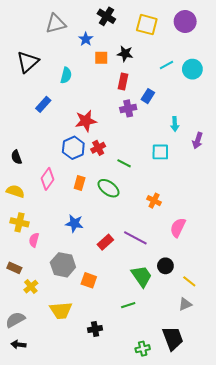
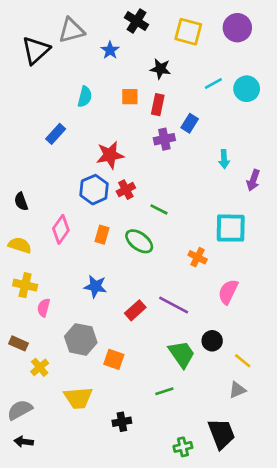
orange square: (101, 58) -> (130, 97), moved
black triangle: (28, 62) -> (36, 50), moved
cyan square: (160, 152) -> (231, 228), moved, size x1.4

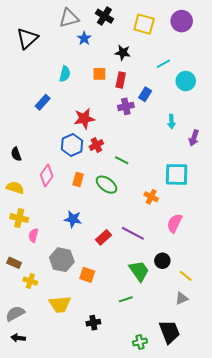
gray triangle: (72, 30) -> (69, 18), moved
cyan circle: (247, 89) -> (186, 81), moved
yellow cross: (40, 367) -> (30, 281), turned -32

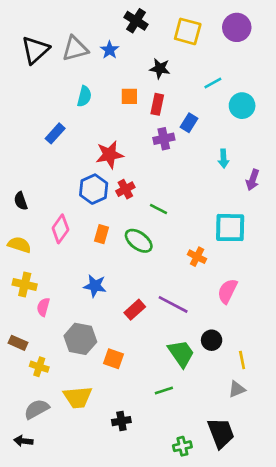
gray triangle: (69, 18) -> (75, 49), moved
yellow line: (186, 276) -> (242, 360), turned 40
gray semicircle: (15, 314) -> (37, 409), moved

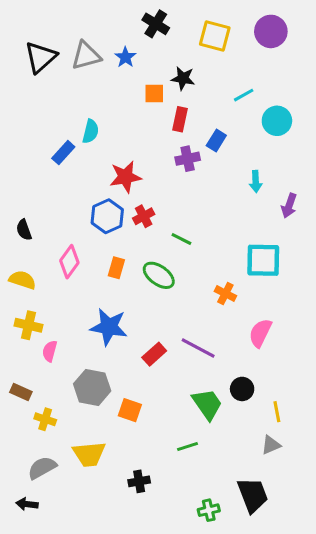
cyan semicircle: (84, 96) -> (91, 131), moved
orange square: (129, 96) -> (154, 94), moved
blue star: (95, 286) -> (109, 327), size x1.4

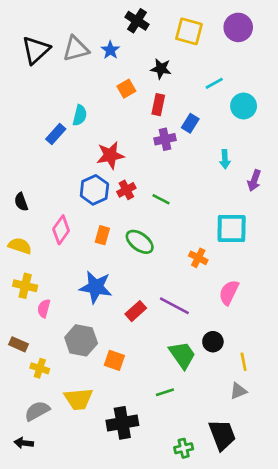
orange square: (154, 94) -> (126, 89), moved, turned -30
green line: (181, 239) -> (161, 199), moved
black cross: (139, 481) -> (122, 423), size x1.6

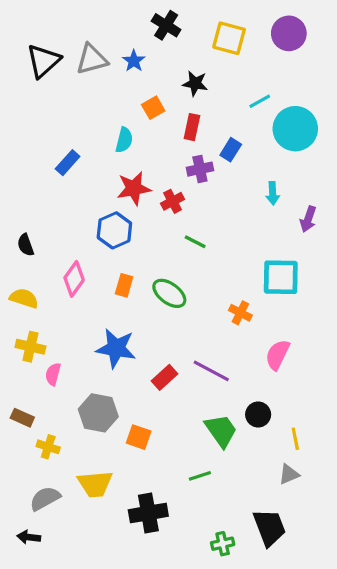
cyan circle: (244, 106) -> (295, 129), size x1.4
cyan semicircle: (80, 115) -> (124, 140), moved
red cross: (126, 190) -> (173, 201), moved

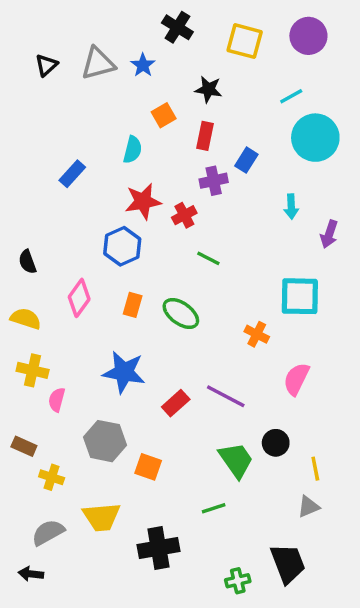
black triangle: (43, 61) -> (46, 65), size x0.6
cyan line: (260, 101) -> (291, 96), moved

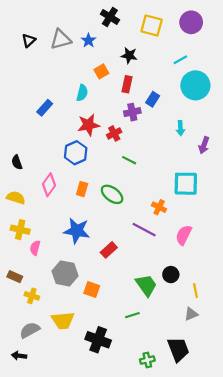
purple line: (226, 396) -> (144, 230), moved
black cross: (158, 548) -> (98, 340), turned 30

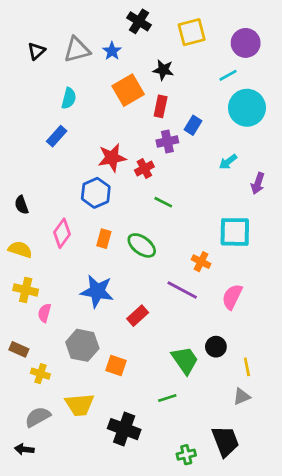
purple circle: (191, 22) -> (246, 43), moved
yellow square: (152, 26) -> (192, 32), turned -30
orange square: (101, 71) -> (128, 90), size x1.6
cyan semicircle: (82, 93) -> (69, 98), moved
cyan arrow: (180, 128) -> (228, 162), turned 56

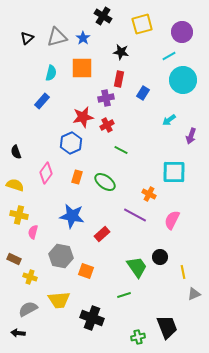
orange square: (128, 90) -> (82, 68), moved, turned 30
purple cross: (167, 141) -> (106, 98), moved
gray triangle: (242, 397) -> (194, 294), moved

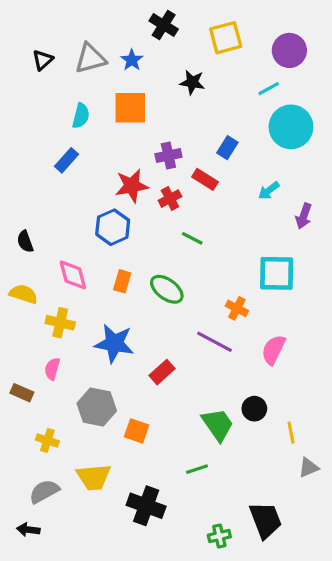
red rectangle: (119, 79) -> (205, 179), moved, turned -70
pink diamond: (46, 173) -> (73, 275), turned -50
yellow cross: (19, 215) -> (60, 323), moved
brown rectangle: (14, 259) -> (22, 393), moved

